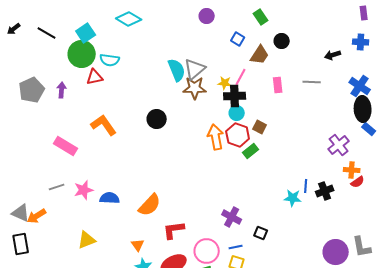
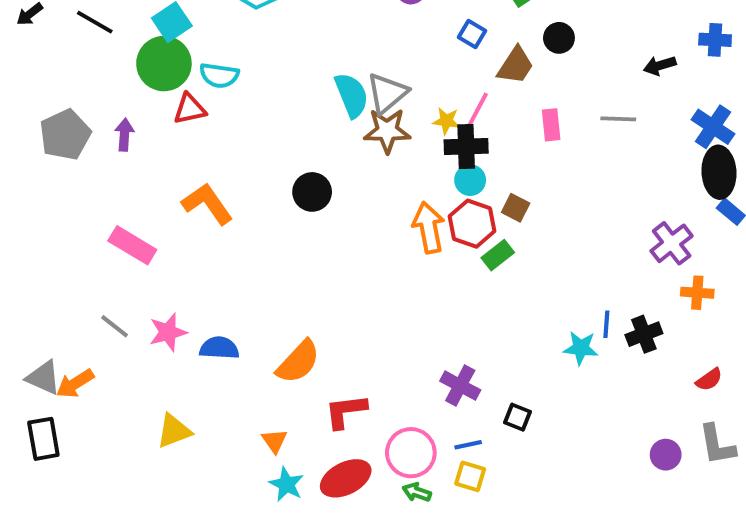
red semicircle: (358, 182) -> (709, 380), moved
gray line: (57, 187) -> (115, 326), turned 56
purple circle: (336, 252) -> (666, 455), size x0.6

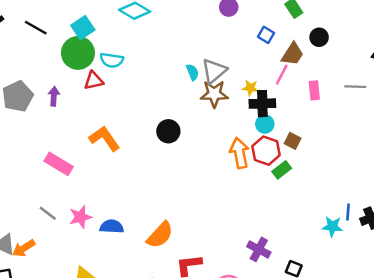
cyan semicircle: (352, 95) -> (192, 72), size x0.6
pink line: (478, 109) -> (282, 75), moved

